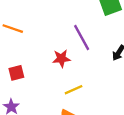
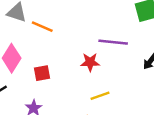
purple line: (82, 37) -> (113, 42), turned -60

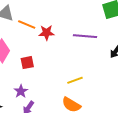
red star: (90, 62) -> (47, 33), moved

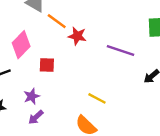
yellow line: (75, 80) -> (97, 98), turned 35

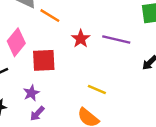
red star: (77, 36) -> (81, 39), moved, turned 30
red square: (47, 65) -> (44, 60), size x1.5

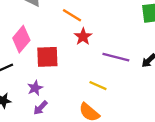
orange line: (50, 16) -> (72, 15), moved
purple line: (116, 39) -> (116, 57), moved

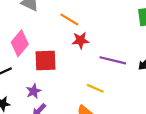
red star: (83, 37) -> (80, 40), turned 30

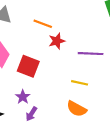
red square: (46, 61) -> (28, 66), turned 35

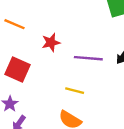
orange line: (43, 24) -> (14, 24), moved

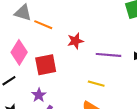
red square: (17, 70) -> (46, 65), turned -35

